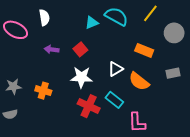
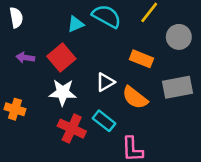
red square: (80, 49) -> (61, 58), size x1.5
gray rectangle: (173, 73) -> (178, 87), size x1.6

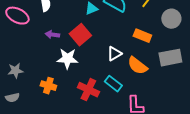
white star: (63, 92) -> (67, 59), moved
orange cross: (15, 109) -> (48, 86), moved

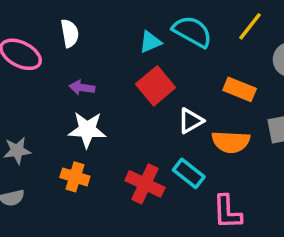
red square: (80, 35) -> (155, 86), moved
white star: (67, 59) -> (87, 130), moved
orange semicircle: (137, 66) -> (231, 142), turned -35

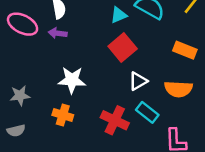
purple arrow: (82, 88) -> (58, 33), moved
white triangle: (191, 121) -> (138, 81), moved

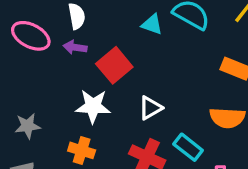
cyan triangle: (119, 15) -> (152, 24), turned 42
red square: (123, 47) -> (114, 65), moved
white triangle: (138, 81) -> (150, 108), moved

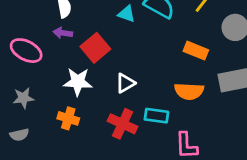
pink ellipse: (31, 36) -> (26, 51), moved
cyan rectangle: (188, 147) -> (156, 116), turned -30

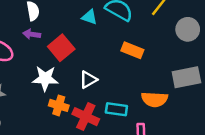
orange rectangle: (196, 51) -> (132, 50), moved
orange semicircle: (189, 91) -> (155, 99), moved
orange cross: (68, 118) -> (59, 105), moved

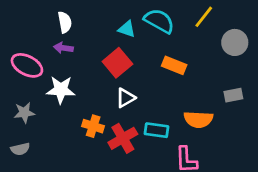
red square: (61, 48) -> (117, 63), moved
gray rectangle: (186, 77) -> (233, 95), size x0.6
white star: (45, 78) -> (61, 90), moved
red cross: (86, 117) -> (123, 138), turned 35

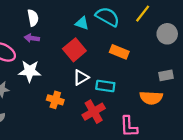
orange semicircle: (198, 119) -> (151, 98), moved
cyan rectangle: (157, 130) -> (105, 86), moved
red cross: (123, 138) -> (94, 112), moved

